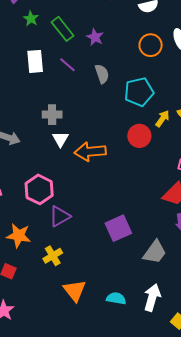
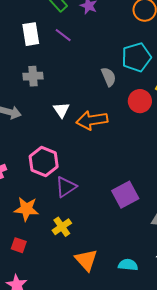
gray semicircle: (102, 74) -> (109, 77), moved
gray cross: (52, 115) -> (33, 76), moved

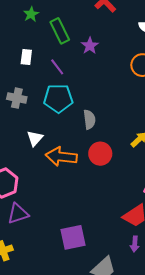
white rectangle: (31, 34) -> (26, 57), size x0.7
cyan pentagon: (136, 57) -> (58, 98), moved
red circle: (140, 101) -> (100, 154), moved

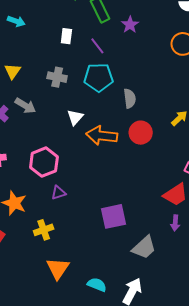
purple triangle: (18, 214) -> (58, 193), size x0.7

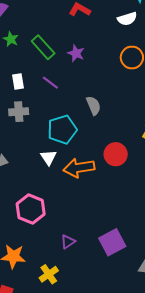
gray cross: (57, 77) -> (19, 112), moved
cyan pentagon: (99, 77) -> (62, 130), moved
gray semicircle: (130, 98) -> (94, 106), moved
purple triangle: (58, 193) -> (68, 242), moved

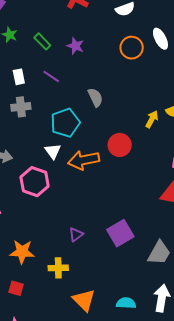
green rectangle: (43, 47) -> (42, 41), size x0.7
pink hexagon: (31, 209) -> (35, 182), moved
yellow cross: (49, 274) -> (58, 268), turned 36

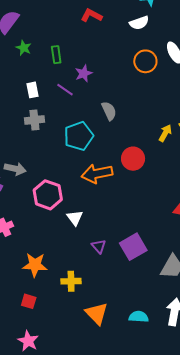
green rectangle: (42, 41) -> (56, 55), turned 36
purple star: (75, 46) -> (84, 73), moved, turned 30
white triangle: (53, 151) -> (75, 218), moved
purple triangle: (76, 235) -> (99, 246), moved, turned -35

